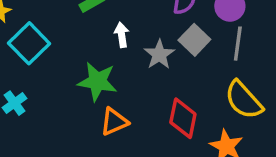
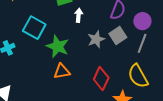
white arrow: (122, 35) -> (79, 15), moved
cyan square: (29, 43) -> (34, 28), moved, turned -30

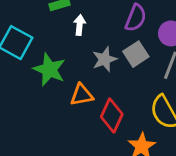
orange triangle: (62, 71) -> (82, 95), moved

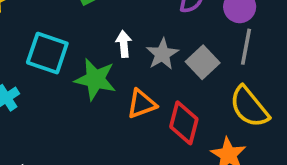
white arrow: (80, 25) -> (124, 44), moved
gray square: (136, 54) -> (203, 62), moved

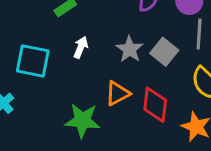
white arrow: (124, 44) -> (81, 47), moved, turned 35
green star: (95, 79) -> (83, 121), moved

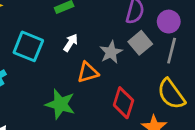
gray square: (164, 52) -> (140, 43), moved
orange triangle: (117, 93) -> (88, 72), moved

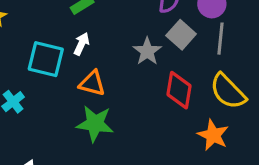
white arrow: (71, 43) -> (81, 44), moved
orange triangle: (88, 72) -> (92, 83), moved, turned 40
red diamond: (123, 103) -> (179, 90), moved

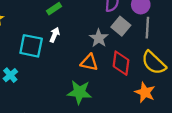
orange triangle: (92, 83) -> (89, 62), moved
green star: (95, 124) -> (79, 92), moved

